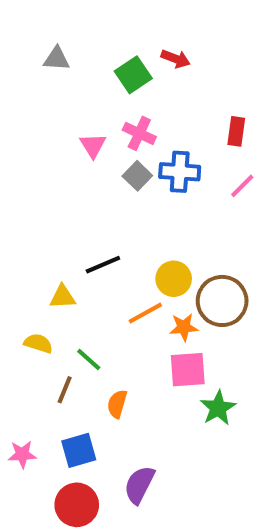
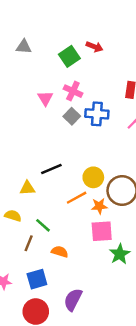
orange semicircle: (117, 404) -> (60, 252), turned 91

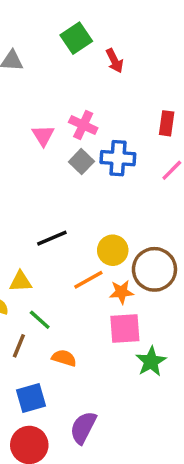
red arrow: (94, 47) -> (114, 61), turned 42
green square: (69, 56) -> (76, 38), moved
yellow triangle: (27, 188) -> (21, 282), moved

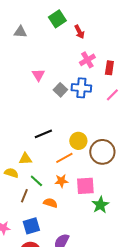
pink cross: (83, 125) -> (87, 60), moved, turned 35
orange star: (121, 292) -> (61, 181), moved

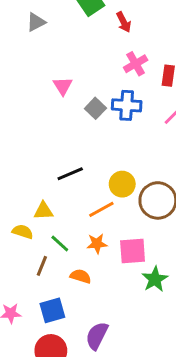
gray triangle: (20, 32) -> (36, 22), turned -32

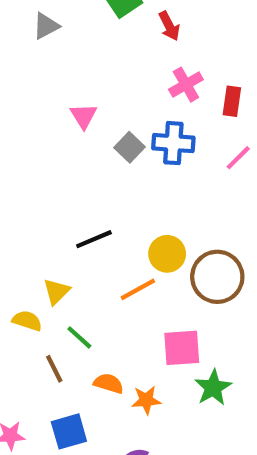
yellow triangle: (43, 211) -> (56, 291), turned -42
orange star: (97, 244) -> (146, 400), moved
brown line: (42, 266) -> (54, 369), turned -48

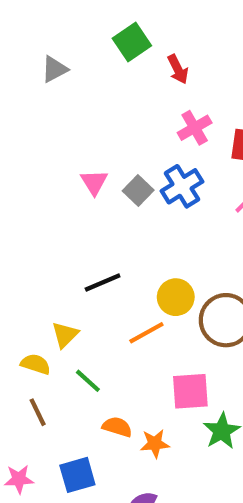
pink triangle: (84, 116) -> (94, 182), moved
blue cross: (173, 143) -> (182, 186), turned -36
brown line: (54, 369) -> (38, 412), moved

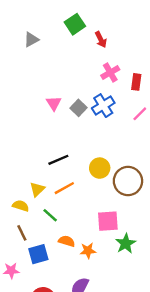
orange line: (146, 333) -> (64, 188), moved
blue square: (77, 475) -> (38, 254), moved

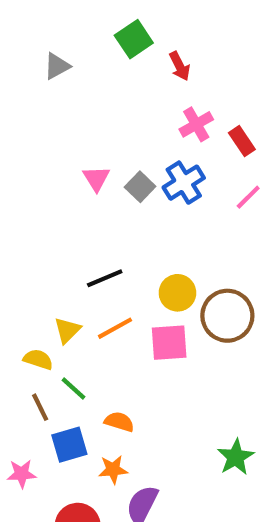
red rectangle: (136, 82) -> (242, 141), turned -42
green line: (50, 215) -> (74, 388), moved
pink square: (108, 221) -> (169, 343), moved
green star: (126, 244) -> (236, 457), moved
orange star: (88, 251) -> (113, 470), moved

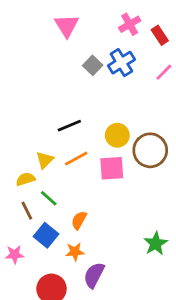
pink triangle: (96, 178) -> (67, 26), moved, size x1.4
yellow semicircle: (38, 359) -> (25, 179), turned -36
orange semicircle: (119, 422) -> (79, 220), turned -78
blue square: (69, 445) -> (46, 235), turned -35

